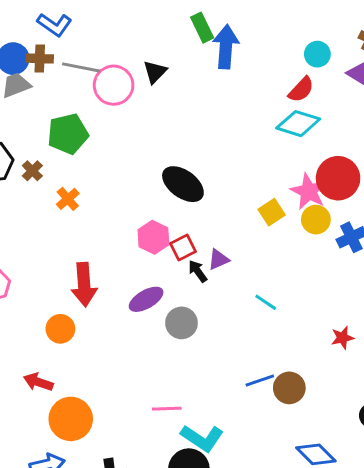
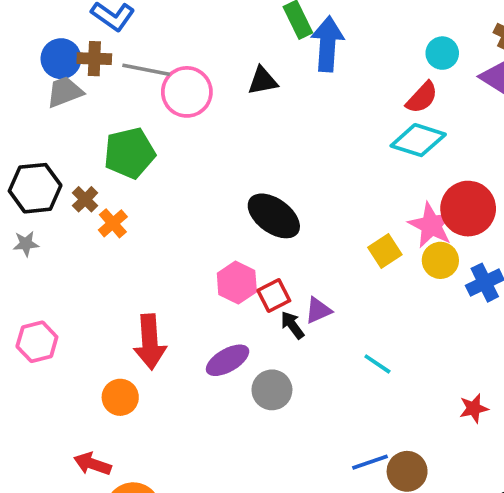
black triangle: (155, 72) -> (263, 81), moved, turned 35
orange cross: (68, 199) -> (113, 223), moved

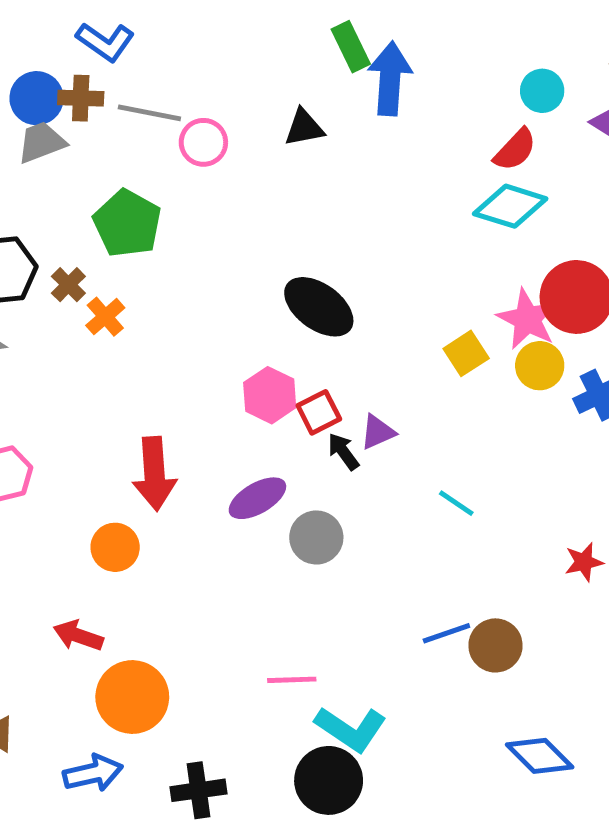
pink circle: (187, 92) -> (203, 142), size x0.7
green pentagon: (129, 153) -> (127, 223), turned -30

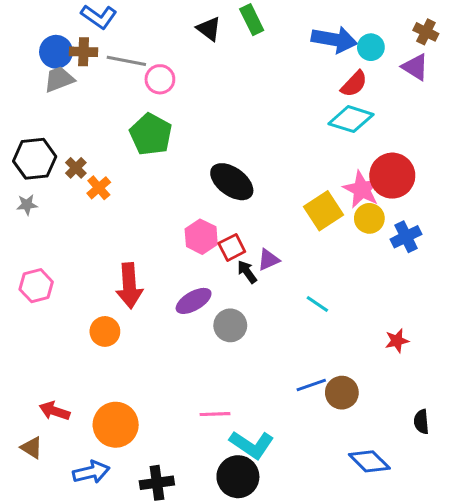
blue arrow: (390, 79) -> (334, 40), moved, turned 96
black triangle: (304, 128) -> (209, 29), moved, turned 48
green pentagon: (127, 223) -> (151, 134), moved
yellow square: (466, 353) -> (323, 211), size x1.4
red arrow: (78, 636) -> (54, 411), moved

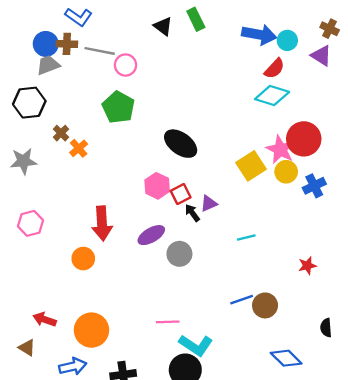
black hexagon: (35, 159) -> (29, 103), moved
gray star: (27, 205) -> (23, 161), size x1.6
cyan line: (317, 304) -> (246, 237), turned -48

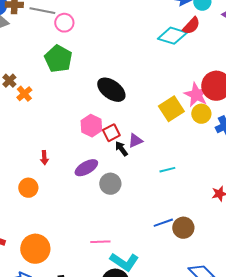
cyan diamond: (272, 96) -> (172, 36), moved
red arrow: (102, 223) -> (44, 158), size x0.5

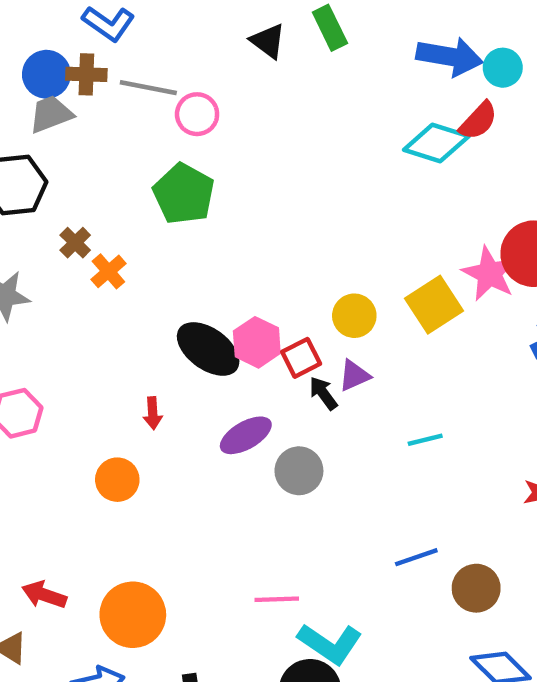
black ellipse: (111, 90) -> (208, 349), moved
yellow circle: (201, 114) -> (354, 316), moved
brown circle: (183, 228) -> (476, 588), moved

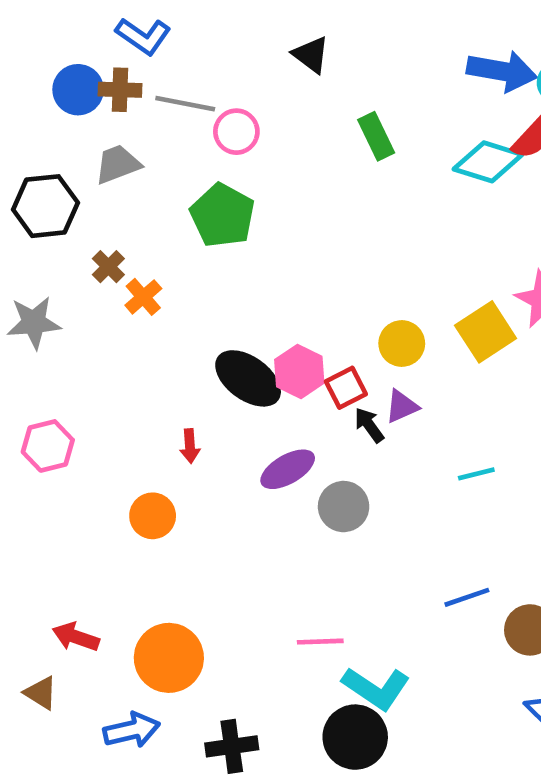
green rectangle: (330, 28) -> (376, 136), moved
gray trapezoid: (51, 114) -> (118, 164), moved

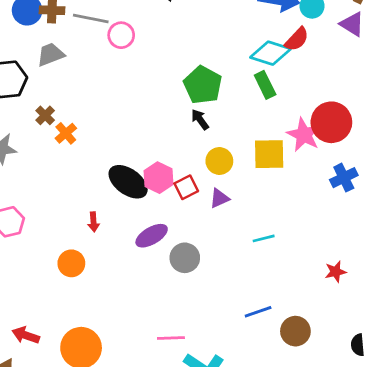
green rectangle: (376, 136) -> (265, 85), moved
green pentagon: (222, 215) -> (203, 85), moved
yellow square: (486, 332) -> (269, 154), turned 32
black arrow: (369, 425) -> (200, 120), moved

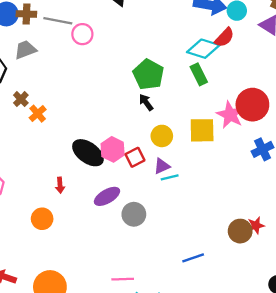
cyan line: (264, 238) -> (170, 177), moved
brown circle: (295, 331) -> (240, 231), moved

